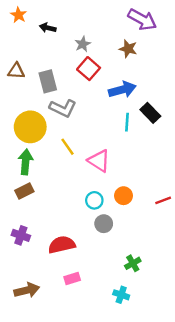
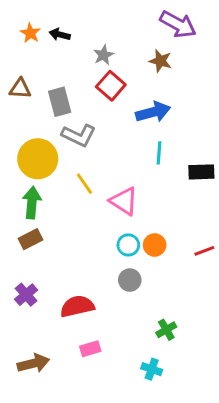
orange star: (19, 15) -> (30, 33), moved
black rectangle: (150, 113) -> (201, 172), moved, turned -48
cyan circle: (94, 200) -> (128, 245), moved
purple cross: (21, 235) -> (26, 295), turned 30

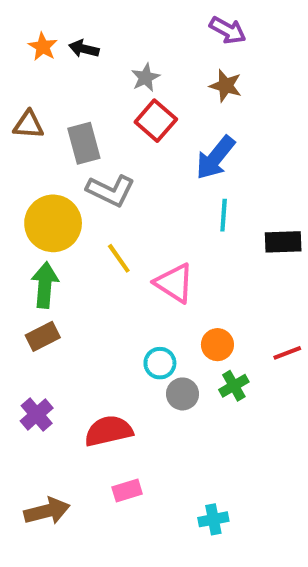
purple arrow: (178, 24) -> (228, 30), moved, size x0.7
blue arrow: (153, 112) -> (215, 158), turned 144
cyan circle: (128, 245) -> (160, 363), moved
green cross: (166, 330) -> (234, 386), moved
cyan cross: (152, 369) -> (213, 519), turned -30

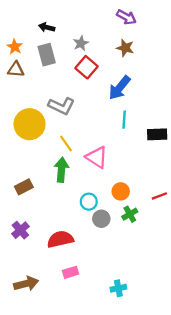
orange star: (43, 47) -> (15, 47), moved
gray rectangle: (84, 143) -> (47, 55), moved
green arrow: (45, 285) -> (61, 170), moved

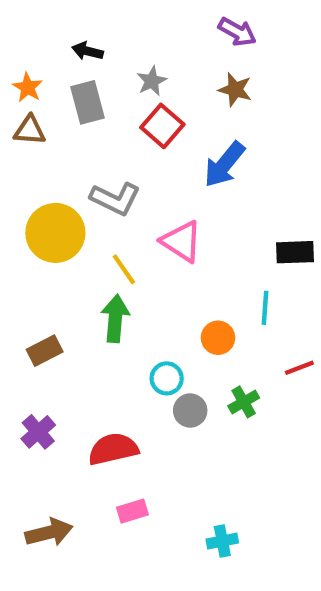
cyan line: (124, 120) -> (265, 308), moved
pink triangle: (97, 157) -> (182, 241), moved
orange circle: (121, 191) -> (218, 338), moved

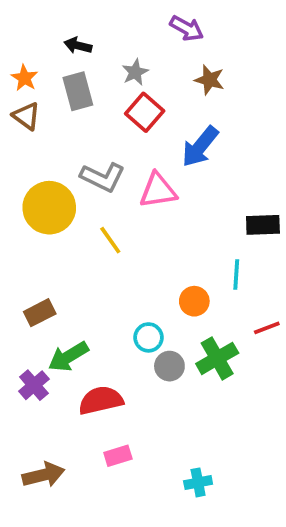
purple arrow: (237, 32) -> (187, 28), moved
brown triangle: (30, 130) -> (26, 116), turned 32
pink triangle: (182, 241) -> (158, 191), moved, turned -42
green arrow: (115, 318) -> (68, 357), moved, turned -126
green cross: (244, 402) -> (217, 358), size x1.5

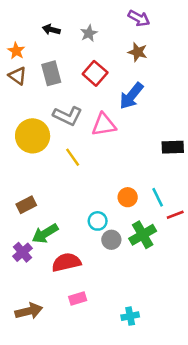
purple arrow: (187, 28) -> (139, 18), moved
gray star: (135, 72) -> (89, 33), moved
gray rectangle: (78, 91) -> (51, 73), moved
cyan line: (236, 274) -> (158, 197), moved, turned -30

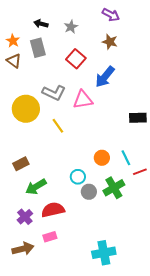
gray rectangle: (51, 73) -> (38, 48), moved
purple cross: (23, 252) -> (25, 217), moved
pink rectangle: (78, 299) -> (50, 237), moved
cyan cross: (130, 316) -> (104, 253), size x1.6

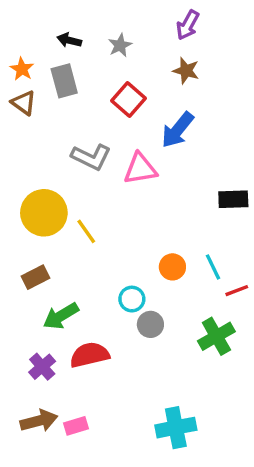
purple arrow: (111, 15) -> (188, 25), turned 90
yellow circle: (26, 109) -> (44, 213), moved
yellow line: (58, 126) -> (86, 231), moved
green cross: (114, 188) -> (216, 336), moved
pink rectangle: (50, 237) -> (76, 426), moved

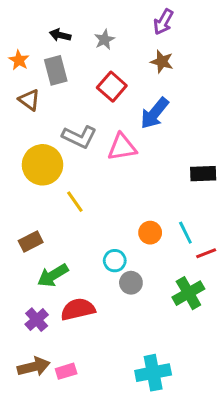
brown triangle: (24, 103) -> (29, 100), moved
yellow circle: (44, 213) -> (42, 165), moved

